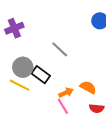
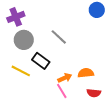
gray circle: (23, 67) -> (24, 40), moved
orange semicircle: (88, 87) -> (86, 73), turned -35

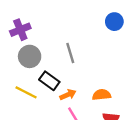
gray line: (59, 37) -> (70, 53), turned 30
orange arrow: (65, 78) -> (68, 95), moved

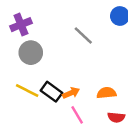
gray line: (70, 53) -> (83, 36), moved, turned -30
black rectangle: (49, 81) -> (51, 92), moved

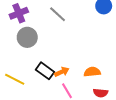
gray line: (83, 36) -> (58, 14), moved
yellow line: (27, 90) -> (15, 79), moved

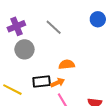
black rectangle: (45, 71) -> (42, 82), turned -42
orange semicircle: (92, 72) -> (67, 64), moved

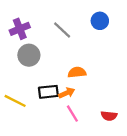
blue circle: (98, 19) -> (100, 21), moved

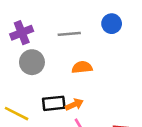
gray line: (62, 30) -> (69, 34), turned -48
orange semicircle: (77, 72) -> (82, 67), moved

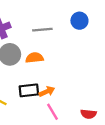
orange semicircle: (82, 67) -> (35, 58), moved

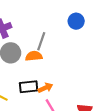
gray line: (42, 30) -> (41, 41), moved, turned -66

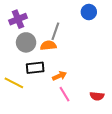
black rectangle: (29, 87) -> (35, 68), moved

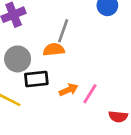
gray circle: (26, 42) -> (18, 59), moved
pink line: (65, 94) -> (90, 94), moved, turned 63

